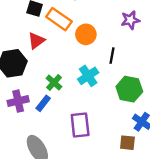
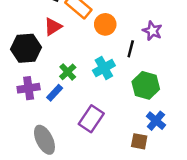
purple star: (130, 20) -> (152, 31), moved, turned 30
purple rectangle: (80, 125) -> (91, 119), turned 35

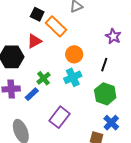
orange circle: (105, 24) -> (74, 54), moved
purple star: (152, 31) -> (113, 36), moved
black line: (131, 49) -> (104, 65), moved

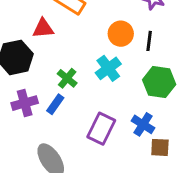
red triangle: (34, 41) -> (43, 28), turned 35
orange circle: (74, 54) -> (121, 34), moved
blue cross: (111, 123) -> (143, 124), moved

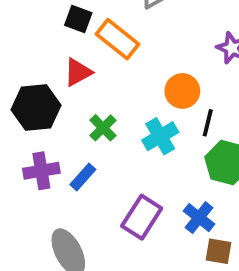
red triangle: (43, 28) -> (78, 72), turned -30
black line: (149, 41) -> (208, 123), moved
green cross: (67, 78) -> (103, 128), moved

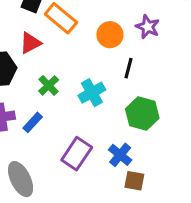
orange circle: (182, 91) -> (110, 35), moved
black line: (208, 123) -> (129, 68), moved

